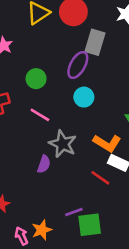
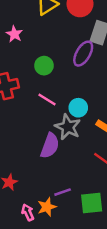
cyan circle: (84, 97) -> (78, 108), moved
purple semicircle: (44, 164) -> (50, 146), size x1.5
purple line: (74, 212) -> (63, 192), moved

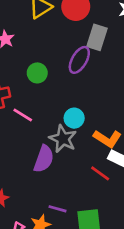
pink line: (47, 100) -> (23, 115), moved
purple line: (63, 192) -> (57, 209), turned 35

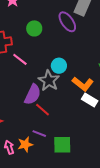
purple ellipse: (79, 60) -> (67, 22), turned -70
red line: (100, 173) -> (43, 110), moved

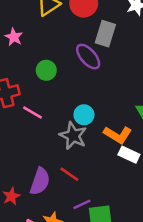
purple semicircle: (33, 94) -> (40, 181), moved
purple line: (39, 134) -> (82, 204), moved, turned -40

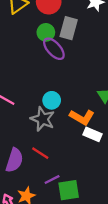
green circle: (46, 70) -> (46, 32), moved

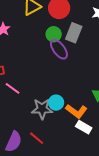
cyan circle: (52, 100) -> (56, 103), moved
gray star: (43, 119) -> (42, 109), turned -30

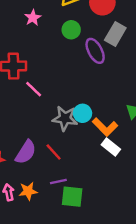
green circle: (54, 34) -> (71, 30), moved

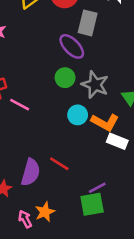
green circle: (71, 30) -> (65, 78), moved
gray star: (65, 118) -> (95, 85), moved, turned 30
purple line: (58, 182) -> (97, 188), moved

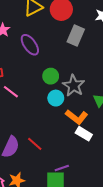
purple ellipse: (72, 46) -> (30, 45), moved
cyan circle: (78, 115) -> (56, 98), moved

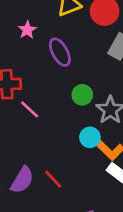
cyan circle: (56, 98) -> (90, 137), moved

